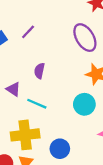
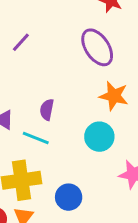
purple semicircle: (39, 71) -> (47, 110), moved

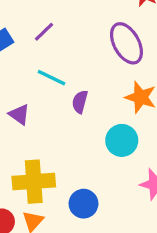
purple semicircle: (47, 110) -> (80, 102), moved
cyan line: (36, 138) -> (51, 78), moved

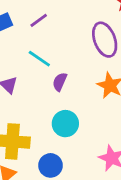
cyan circle: (122, 140) -> (65, 124), moved

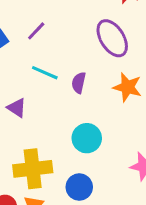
purple semicircle: (60, 82) -> (79, 83), moved

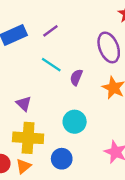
purple triangle: (17, 108) -> (24, 104), moved

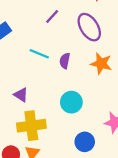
purple line: (50, 31) -> (52, 16), moved
blue circle: (62, 159) -> (85, 142), moved

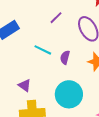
cyan circle: (71, 102) -> (69, 94), size x1.4

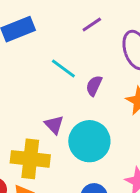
purple triangle: (25, 85) -> (54, 125), moved

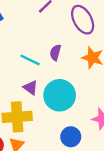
cyan line: (63, 68) -> (30, 60), moved

